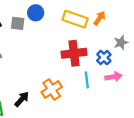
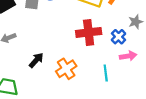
cyan line: (87, 80) -> (106, 73), moved
black arrow: (22, 99) -> (36, 60), moved

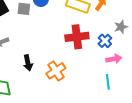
black arrow: (36, 60) -> (28, 63), turned 126
cyan line: (106, 73) -> (108, 82), moved

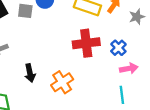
gray star: (121, 27) -> (137, 17), moved

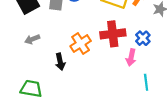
pink arrow: (129, 68) -> (131, 57), moved, turned 112
orange cross: (62, 82) -> (81, 44), moved

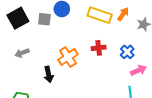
red cross: (113, 34) -> (99, 48), size x0.6
pink arrow: (131, 57) -> (138, 70), moved, turned -126

